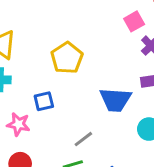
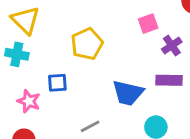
pink square: (134, 21) -> (148, 24), moved

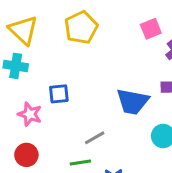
yellow pentagon: (87, 44) -> (81, 27), moved

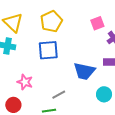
blue square: (59, 94) -> (48, 50), moved, size x1.5
pink star: (30, 114) -> (25, 82), moved

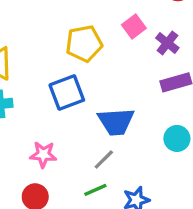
yellow pentagon: (51, 21) -> (84, 44), moved, turned 30
blue trapezoid: (84, 71) -> (116, 122), moved

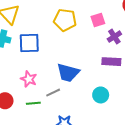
blue square: (67, 93) -> (29, 43), moved
pink star: (43, 154) -> (29, 79), moved
green line: (95, 190) -> (33, 103), moved

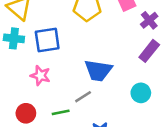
purple rectangle: (111, 62) -> (149, 51), turned -48
pink star: (29, 79) -> (40, 76), moved

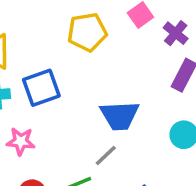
pink star: (40, 76) -> (21, 141), moved

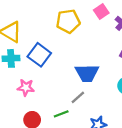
blue square: (41, 88) -> (39, 55), turned -35

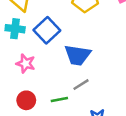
blue trapezoid: (87, 73) -> (77, 55), moved

